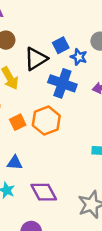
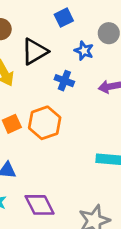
blue square: (61, 45) -> (64, 18), moved
blue cross: (62, 83) -> (64, 81), size x0.6

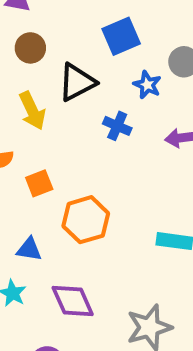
blue square: (64, 18) -> (121, 36), size x1.4
orange hexagon: (45, 123) -> (86, 220), moved

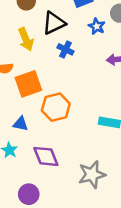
blue cross: (117, 126) -> (66, 49), moved
orange square: (39, 183) -> (28, 84), size x1.6

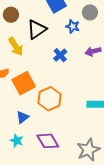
blue cross: (66, 49) -> (60, 55), moved, turned 32
blue triangle: (21, 124) -> (22, 117), turned -40

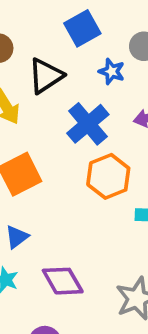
blue cross: (60, 55) -> (88, 124), size x1.6
orange hexagon: (50, 99) -> (108, 176), moved

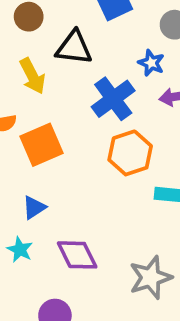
blue star: (112, 71) -> (151, 63), moved
black triangle: (46, 76) -> (74, 48), turned 36

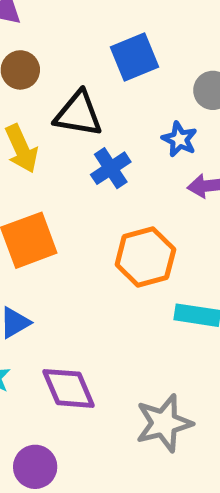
blue cross: (113, 99) -> (111, 168), moved, size x0.7

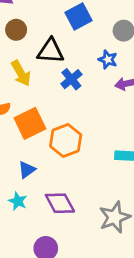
orange hexagon: (145, 257) -> (66, 140), moved

